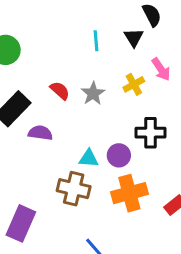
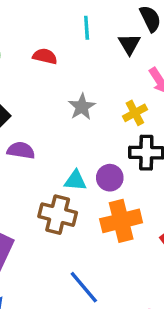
cyan line: (96, 41) -> (87, 28), moved
yellow cross: (134, 84) -> (135, 113), moved
red semicircle: (60, 91) -> (45, 56), moved, turned -30

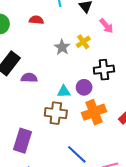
yellow cross: (135, 113) -> (83, 42), moved

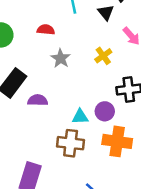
gray star: (62, 47) -> (61, 58), moved
orange cross: (94, 112) -> (117, 141), turned 30

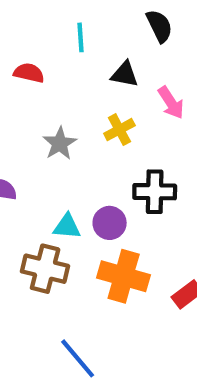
black triangle: (106, 13) -> (125, 74), moved, turned -48
gray star: (61, 58) -> (60, 143), moved

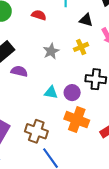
brown cross: (45, 269) -> (36, 131), moved

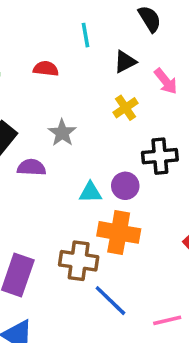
black triangle: (86, 20) -> (125, 62), turned -32
gray star: (51, 51) -> (62, 133), moved
orange cross: (77, 120) -> (119, 232), moved

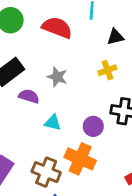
red semicircle: (46, 69) -> (57, 28), size x1.6
gray star: (62, 133) -> (57, 77), turned -30
cyan triangle: (90, 192) -> (53, 123), moved

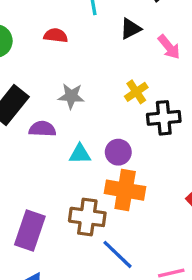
red semicircle: (57, 28) -> (56, 36), size x0.6
yellow cross: (107, 70) -> (136, 92), moved
purple circle: (93, 126) -> (118, 152), moved

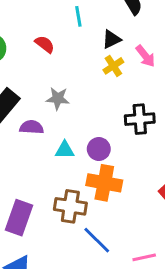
red semicircle: (56, 36) -> (45, 44), turned 30
yellow cross: (136, 92) -> (113, 66), moved

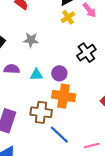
black cross: (140, 119) -> (86, 53), turned -30
purple semicircle: (32, 127) -> (12, 69), moved

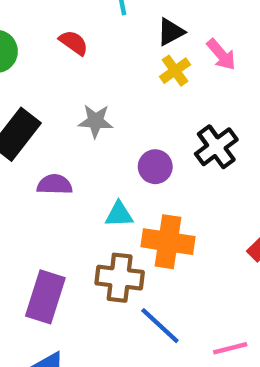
purple circle: (59, 73) -> (155, 167), moved
cyan triangle: (36, 75) -> (119, 214), moved

